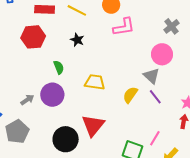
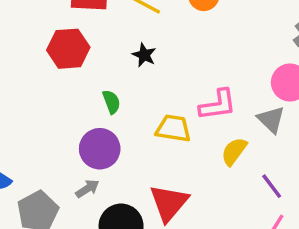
pink L-shape: (124, 27) -> (218, 105), moved
purple line: (155, 97) -> (272, 186), moved
gray arrow: (27, 100) -> (87, 189), moved

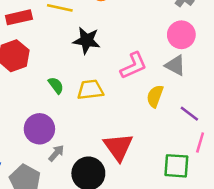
black star: (144, 55) -> (87, 40), moved, size x1.5
yellow trapezoid: (173, 128) -> (90, 90), moved
purple circle: (100, 149) -> (39, 129), moved

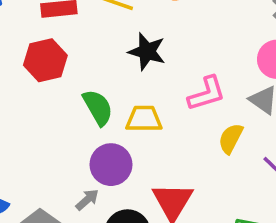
green semicircle: (56, 85) -> (98, 107), size x1.5
purple circle: (39, 129) -> (111, 165), moved

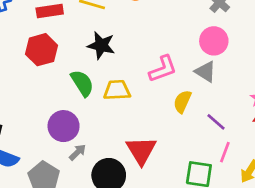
black star: (147, 51) -> (101, 45), moved
purple circle: (111, 165) -> (64, 126), moved

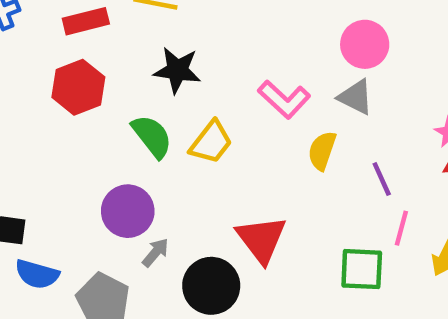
pink L-shape: (163, 69) -> (284, 99), turned 68
yellow trapezoid: (117, 90) -> (211, 142), turned 136
purple line: (216, 122) -> (382, 179), turned 30

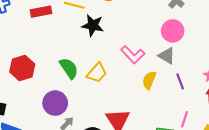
black star: (177, 70) -> (93, 25), moved
red hexagon: (78, 87) -> (22, 68), moved
purple line: (382, 179) -> (180, 81), moved

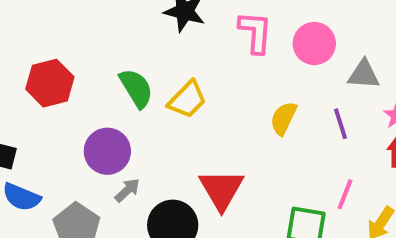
pink circle: (173, 31) -> (314, 44), moved
pink L-shape: (133, 55) -> (255, 32), moved, turned -135
gray triangle: (167, 56) -> (364, 74), moved, turned -30

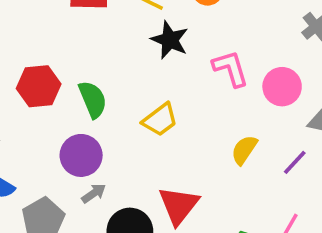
pink L-shape: (255, 32) -> (231, 68), turned -30
green semicircle: (136, 88) -> (93, 99), moved
purple line: (340, 124) -> (295, 162), turned 52

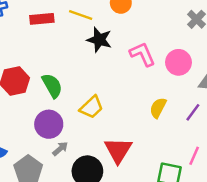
yellow trapezoid: (160, 120) -> (91, 107), moved

